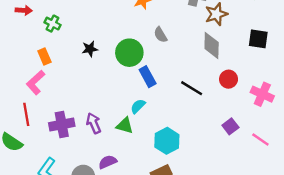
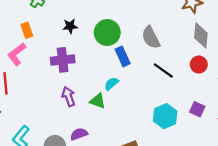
gray semicircle: (161, 35) -> (151, 37), moved, size x1.5
gray diamond: (212, 46) -> (201, 35), moved
purple cross: (62, 125) -> (63, 60), moved
purple square: (230, 126) -> (197, 109), turned -32
cyan hexagon: (167, 141) -> (165, 116), moved

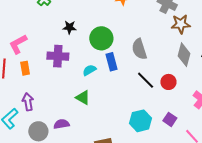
orange rectangle: (27, 30) -> (25, 68), moved
red circle: (199, 65) -> (168, 82), moved
cyan semicircle: (111, 84) -> (89, 70), moved
purple arrow: (69, 97) -> (28, 102), moved

